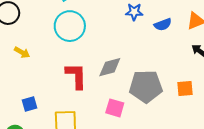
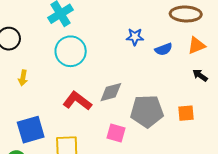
yellow arrow: (22, 52) -> (23, 78), turned 70
red L-shape: (76, 76) -> (77, 101), turned -52
blue square: (30, 104) -> (31, 130), size x1.8

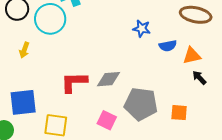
orange triangle: (196, 45) -> (192, 56), moved
cyan circle: (71, 51) -> (50, 19), moved
red L-shape: (77, 101) -> (74, 82), turned -48

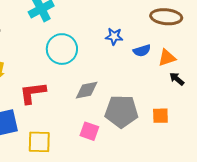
cyan circle: (50, 19) -> (62, 49), moved
red L-shape: (74, 82) -> (33, 93), moved

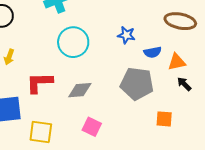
gray diamond: (87, 90) -> (80, 90), moved
gray pentagon: (121, 111) -> (137, 84), moved

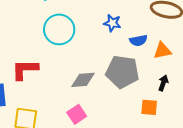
black arrow: (184, 84) -> (163, 83), moved, turned 63
gray diamond: (80, 90) -> (83, 80), moved
pink square: (92, 127) -> (77, 114), turned 30

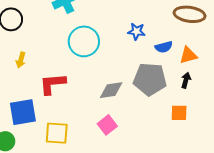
black arrow: (163, 83) -> (186, 80), moved

